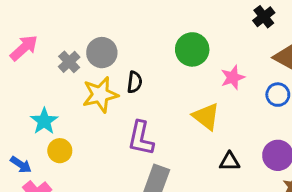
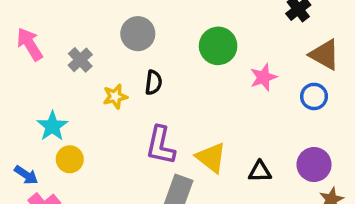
pink arrow: (24, 48) -> (30, 44), turned -80
gray circle: (102, 53) -> (138, 34), moved
yellow star: (100, 95) -> (115, 96), size x0.6
yellow triangle: (206, 116) -> (211, 158), moved

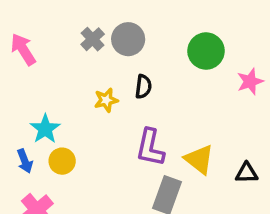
gray cross: (80, 60) -> (93, 39), moved
blue arrow: (26, 175) -> (25, 161), moved, turned 35

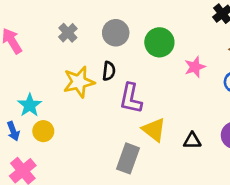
gray circle: (128, 39) -> (116, 33), moved
yellow star: (106, 100) -> (79, 82), size x1.6
purple L-shape: (150, 148) -> (131, 98), moved

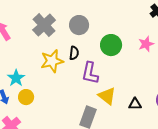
gray cross: (68, 33) -> (44, 25), size x1.6
green circle: (159, 42) -> (111, 45), moved
pink star: (195, 67) -> (146, 44), moved

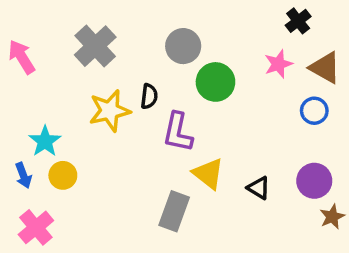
gray circle: (79, 25) -> (183, 46), moved
pink star: (146, 44) -> (278, 64), moved
black triangle: (135, 104) -> (259, 188), turned 32

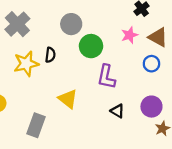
purple L-shape: (178, 132) -> (106, 77), moved
yellow triangle: (208, 174) -> (68, 99), moved
gray rectangle: (174, 211) -> (36, 125), moved

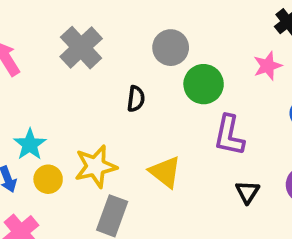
yellow star: (26, 64) -> (96, 166), moved
black triangle: (117, 111) -> (247, 192), turned 32

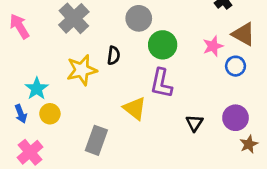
pink star: (268, 66) -> (213, 46), moved
purple L-shape: (229, 135) -> (161, 83), moved
yellow star: (96, 166) -> (82, 70), moved

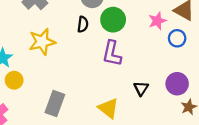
black semicircle: (114, 55) -> (83, 24), moved
yellow triangle: (135, 108) -> (108, 108), moved

